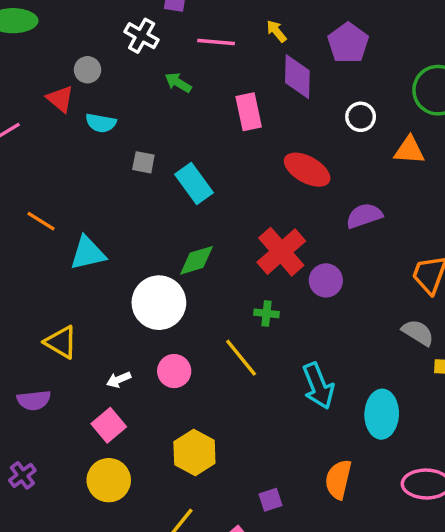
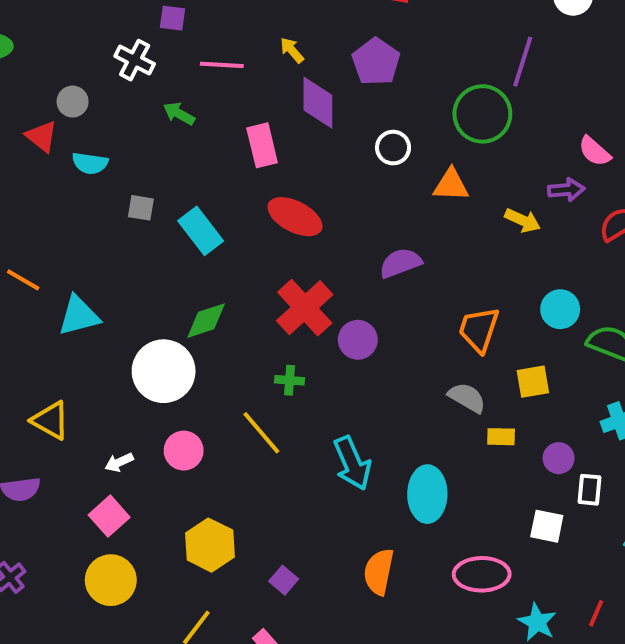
red ellipse: (307, 170) -> (295, 217), moved
purple square: (271, 500) -> (284, 580), moved, turned -30

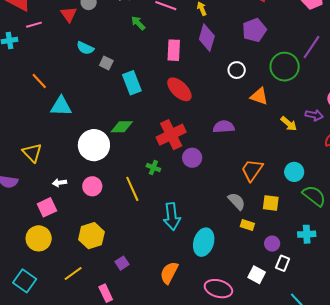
purple pentagon: (376, 62) -> (254, 30), moved
cyan semicircle: (90, 163) -> (85, 48), moved

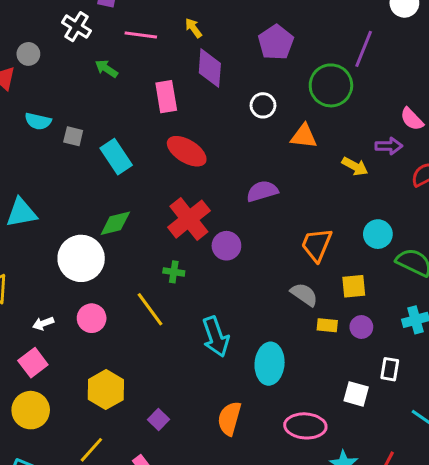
purple circle: (272, 244) -> (361, 327), moved

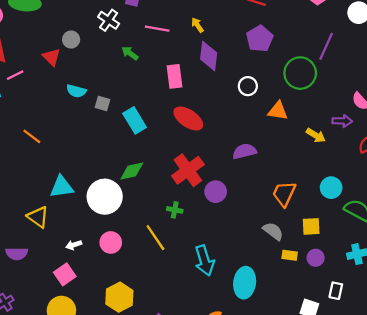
cyan triangle: (21, 213) -> (62, 187), moved

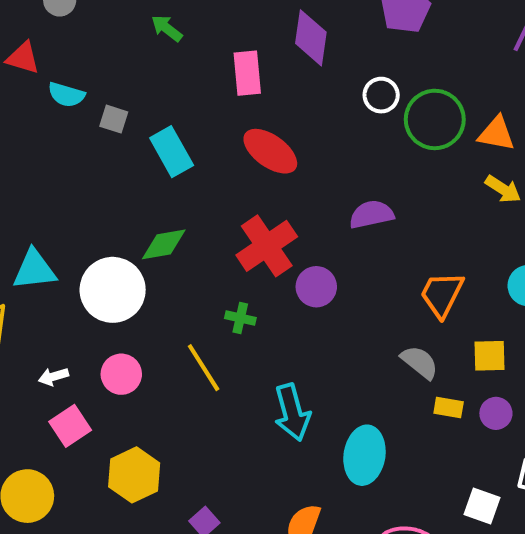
red triangle: (51, 57) -> (23, 58), moved, turned -30
green circle: (300, 73) -> (435, 119), moved
orange triangle: (278, 111) -> (497, 134), moved
pink square: (65, 274) -> (70, 426), moved

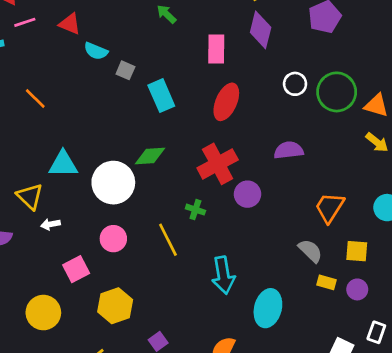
white circle: (381, 95) -> (295, 84), moved
red ellipse: (270, 151) -> (226, 102), turned 72
white arrow: (53, 377) -> (50, 224), moved

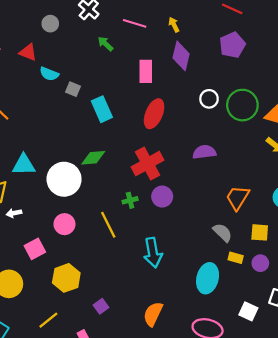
purple circle: (247, 194) -> (162, 197), moved
green cross: (195, 210) -> (130, 200), turned -32
cyan ellipse: (268, 308) -> (208, 278), moved

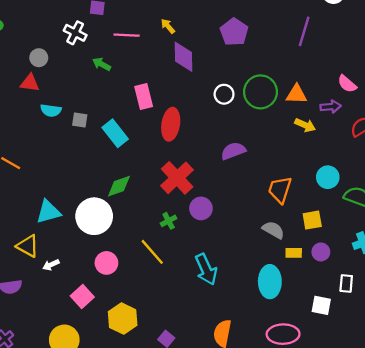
red triangle: (28, 52) -> (30, 83), moved
pink rectangle: (146, 71) -> (144, 97), moved

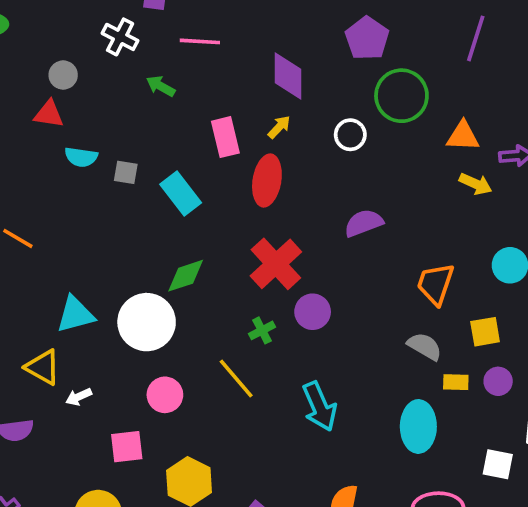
yellow arrow: (168, 26) -> (279, 127), moved, turned 84
green circle: (260, 92) -> (401, 96), moved
pink square: (82, 297) -> (127, 447), turned 35

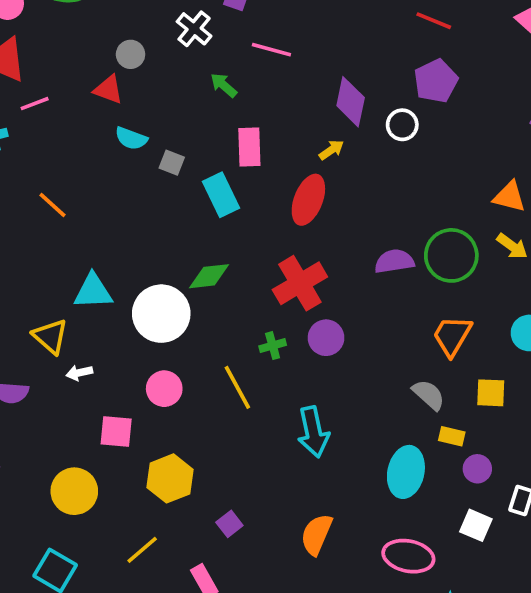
green circle: (401, 96) -> (451, 255), moved
white circle: (350, 135) -> (402, 125), moved
pink rectangle: (225, 137) -> (249, 147), moved
purple circle: (498, 381) -> (477, 469), moved

